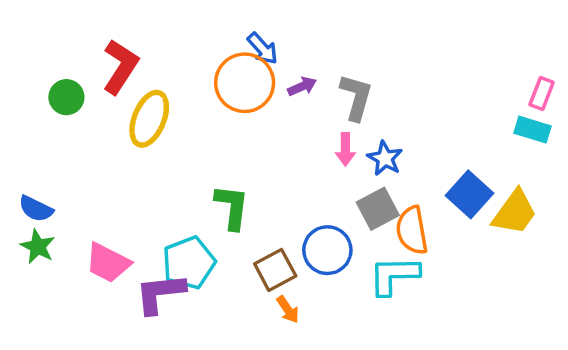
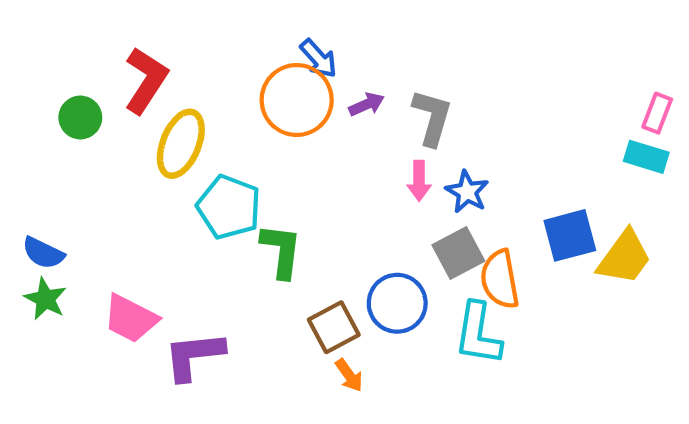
blue square: (470, 194) -> (570, 235), turned 33
cyan pentagon: (189, 263) -> (229, 207), moved, turned -30
cyan L-shape: (394, 275) -> (478, 334), turned -80

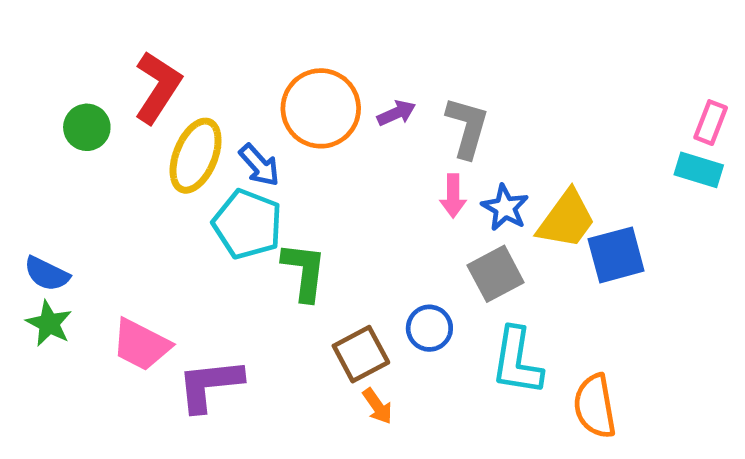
blue arrow: (318, 58) -> (259, 165), moved
yellow trapezoid: (624, 257) -> (566, 219), moved
orange semicircle: (500, 279) -> (595, 406), moved
blue circle: (397, 303) -> (429, 328), size x0.7

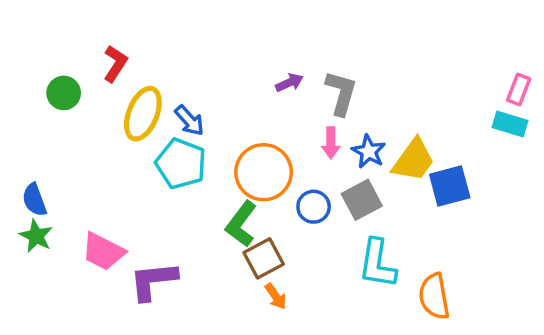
red L-shape: (158, 87) -> (115, 64), size x0.7
orange circle: (321, 108) -> (264, 172), moved
green L-shape: (304, 271) -> (241, 224), moved, turned -150
blue semicircle: (47, 274) -> (34, 200), turned 44
blue circle: (429, 328) -> (314, 207), moved

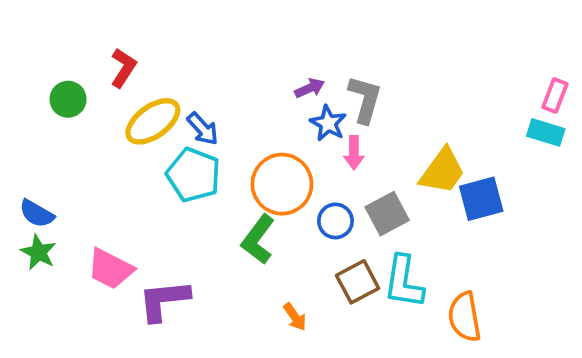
yellow ellipse: (143, 114) -> (153, 121), turned 32
blue star: (369, 152) -> (328, 123), moved
blue semicircle: (34, 200) -> (37, 214), turned -40
brown square: (264, 258) -> (358, 282), moved

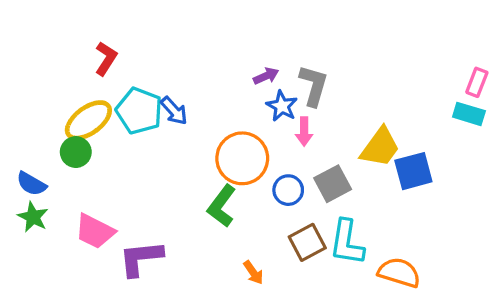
green circle: (68, 99) -> (76, 152), moved
yellow ellipse: (153, 121) -> (88, 120), moved
cyan pentagon: (193, 175) -> (139, 111), moved
orange semicircle: (465, 317) -> (399, 273), turned 117

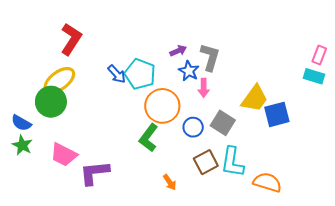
red L-shape: (106, 58) -> (71, 39), size x1.4
cyan pentagon: (139, 111) -> (140, 74), moved
green circle: (76, 152) -> (51, 102), size x1.5
gray square: (333, 184) -> (223, 123), turned -30

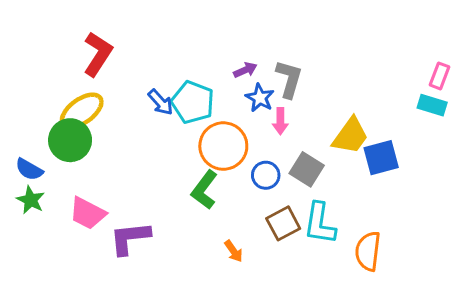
orange semicircle: (267, 182) -> (368, 251), turned -100

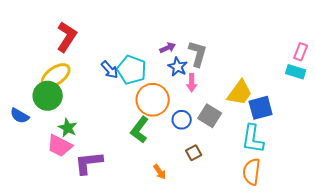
green star: (31, 200) -> (68, 128), moved
brown square: (283, 223) -> (194, 153), size x0.7
cyan L-shape: (320, 223) -> (253, 139), moved

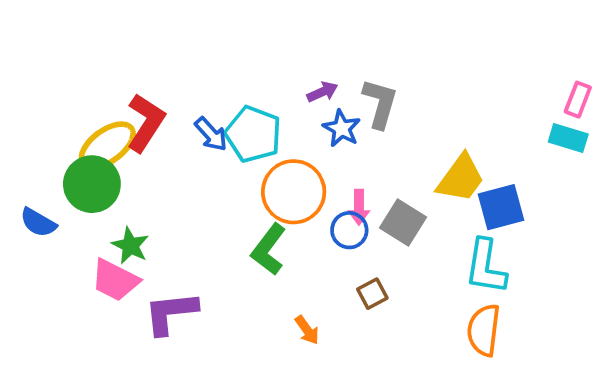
red L-shape: (67, 37) -> (146, 123), moved
pink arrow: (192, 83) -> (359, 207), moved

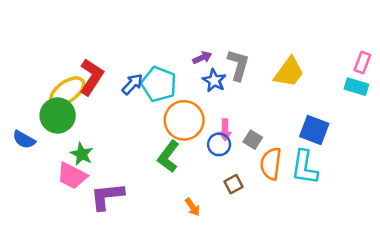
blue arrow: (211, 134) -> (132, 84), turned -95
yellow trapezoid: (461, 178) -> (289, 72), moved
blue square: (501, 207) -> (314, 130), turned 36
gray square: (403, 223) -> (253, 140), size x0.7
orange semicircle: (484, 330) -> (271, 164), moved

